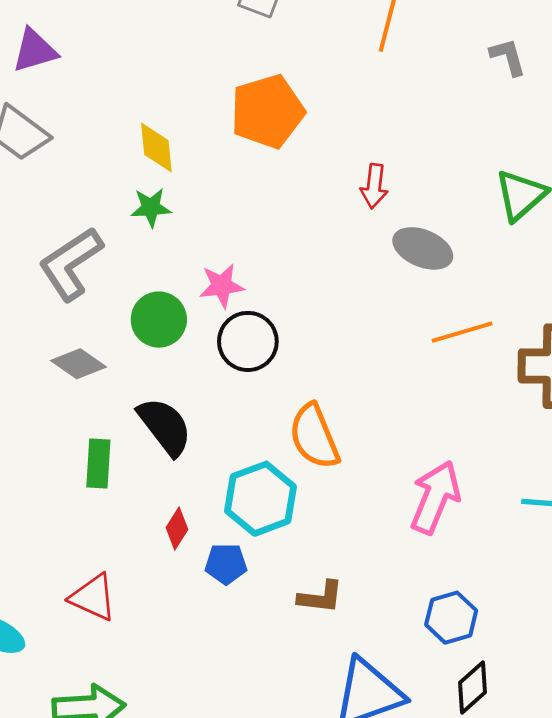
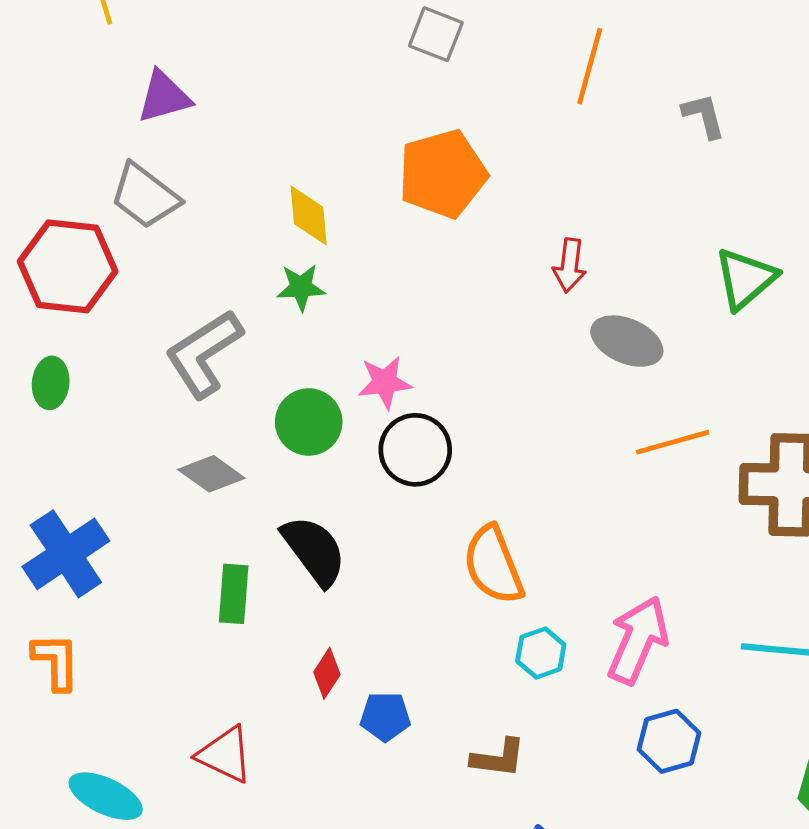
gray L-shape: (508, 57) -> (704, 116), moved
cyan hexagon: (260, 499) -> (541, 653), moved, size x0.6
blue hexagon: (451, 618) -> (669, 741), moved

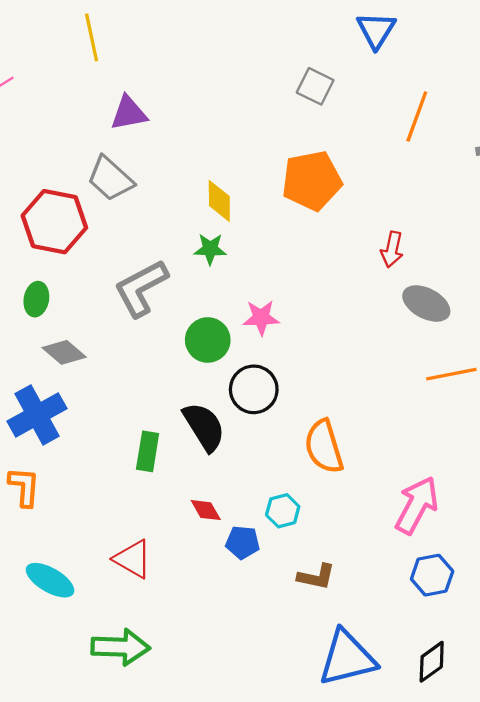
black circle: (415, 450) -> (254, 389), moved
gray diamond: (211, 474) -> (64, 352), moved
cyan hexagon: (541, 653) -> (283, 511), moved
red diamond: (327, 673) -> (206, 510), turned -68

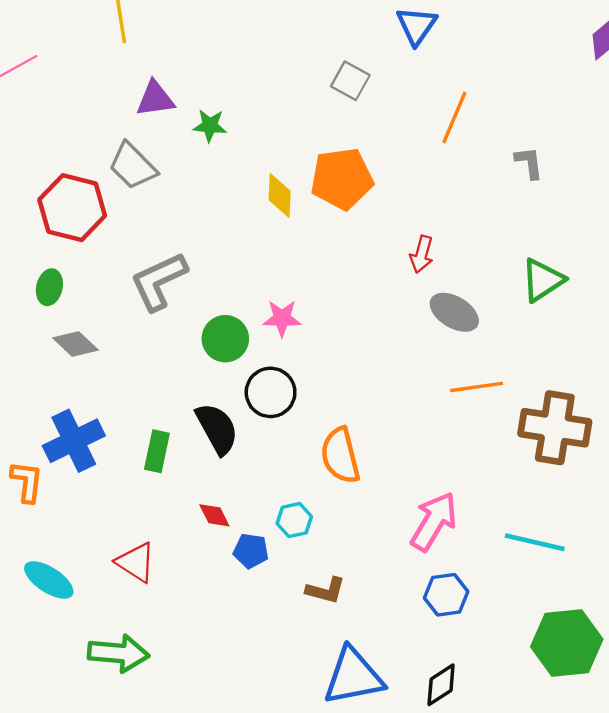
yellow diamond: (219, 201) -> (280, 196), moved
green star: (210, 249) -> (210, 126), moved
blue cross: (37, 415) -> (74, 441), moved

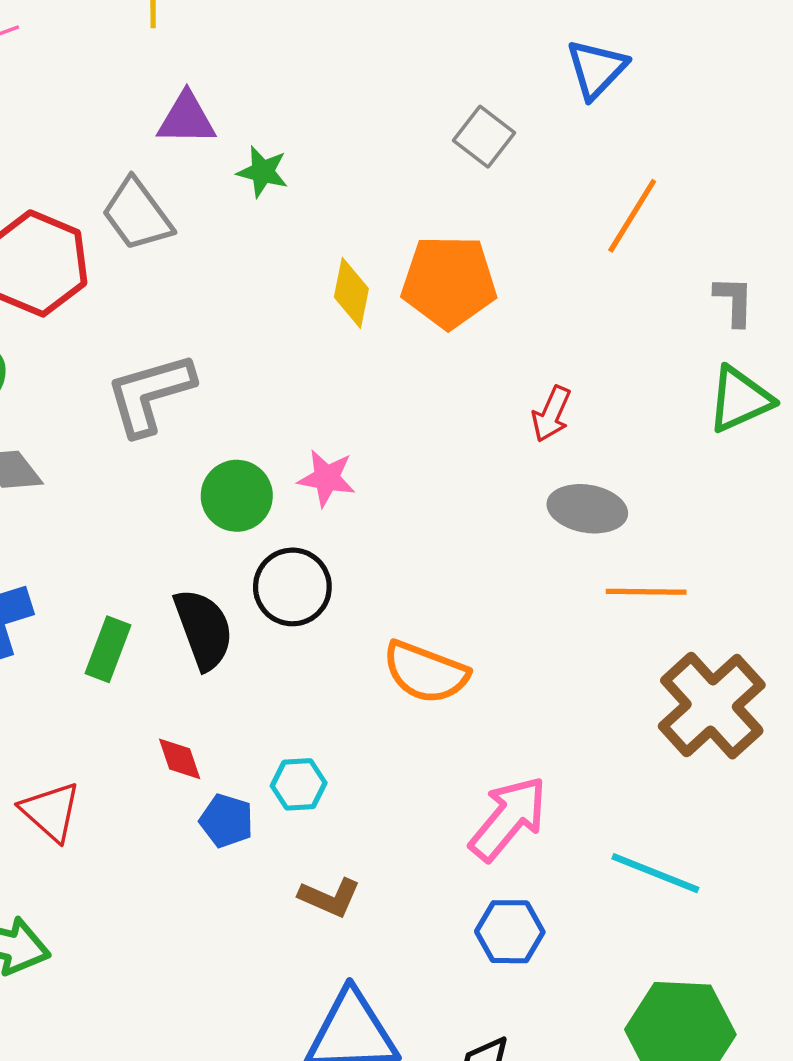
green triangle: (543, 280) -> (740, 399), moved
gray ellipse: (454, 312) -> (587, 509), turned -30
orange line: (477, 387) -> (646, 592), moved
brown cross: (555, 428) -> (712, 706), turned 30
orange semicircle: (340, 456) -> (426, 672), moved, turned -64

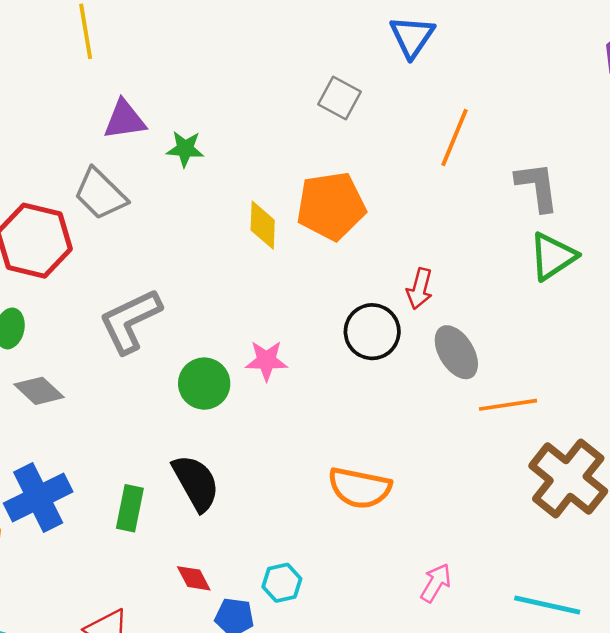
gray L-shape: (734, 301) -> (537, 187), size x1.4
gray ellipse: (587, 509) -> (456, 352), turned 58
black circle: (292, 587) -> (372, 332), moved
pink arrow: (508, 818) -> (436, 583), size x0.6

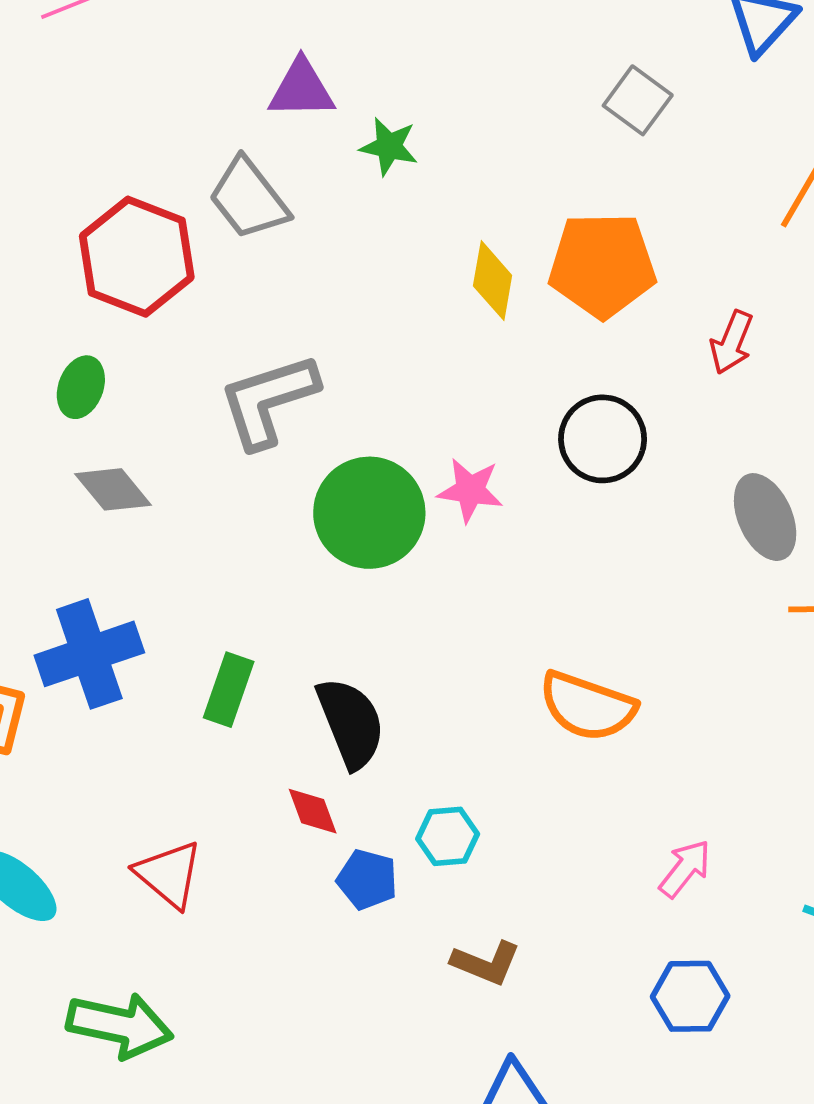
red arrow: (420, 289) -> (732, 342), moved
black circle: (372, 332) -> (603, 439), moved
green circle: (204, 384) -> (369, 513), size x1.4
black semicircle: (196, 483) -> (351, 723), moved

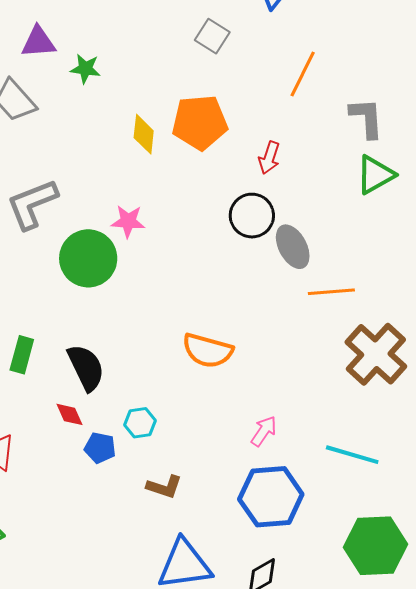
black circle: (603, 439) -> (252, 216), moved
pink star: (470, 490) -> (128, 221), moved
blue hexagon: (690, 996) -> (271, 497), size x1.6

